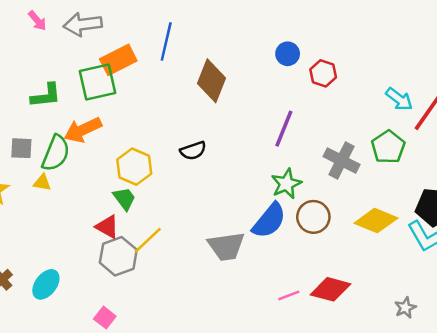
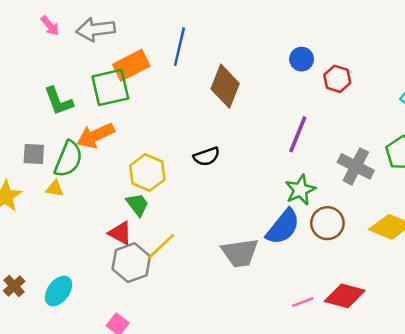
green L-shape: (46, 95) -> (59, 101), turned 76

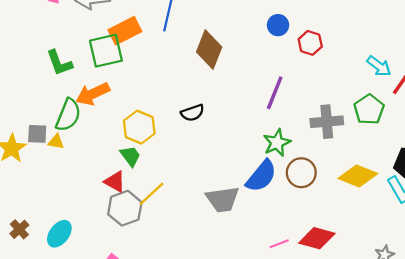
gray square: (34, 154) -> (37, 134), moved
gray cross: (356, 166) -> (327, 122), turned -32

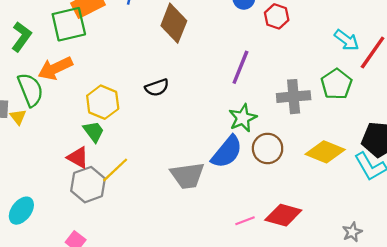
green L-shape: (59, 63) -> (21, 37), turned -124
green semicircle: (68, 115) -> (30, 90), turned -44
yellow triangle: (56, 142) -> (18, 117), turned 42

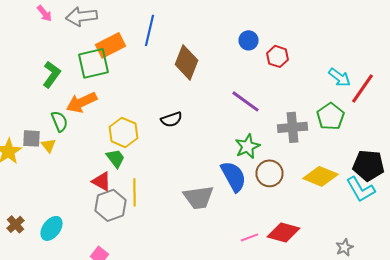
purple line: (240, 67) -> (246, 101), turned -76
green semicircle: (30, 90) -> (60, 121), size x0.7
blue semicircle: (227, 152) -> (234, 176), turned -68
yellow line: (115, 170) -> (134, 192), turned -48

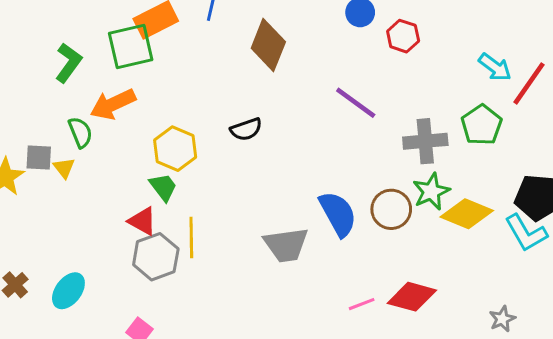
green star: (248, 146) -> (431, 192), moved

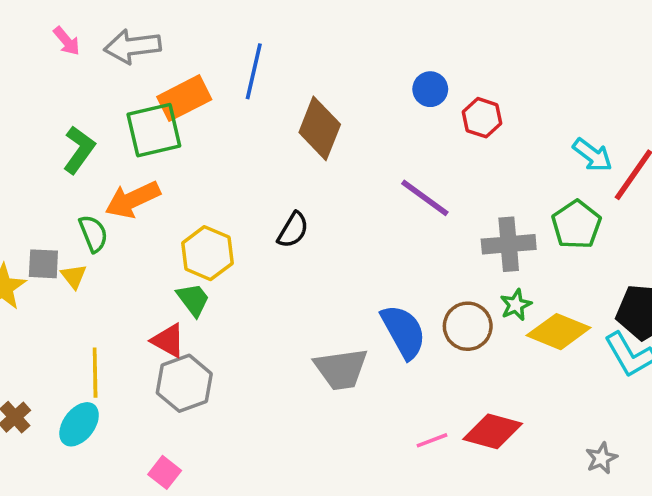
black semicircle: (246, 129) -> (293, 230), turned -40
green star: (431, 192) -> (516, 305), size x0.7
yellow line: (191, 237) -> (95, 373), moved

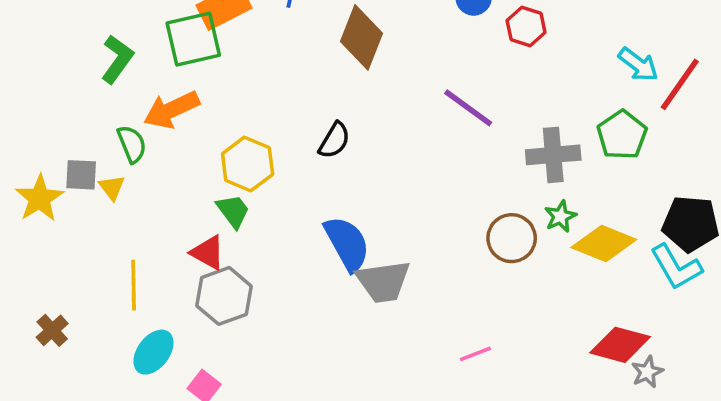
blue semicircle: (403, 332) -> (347, 244), moved
cyan ellipse: (79, 424) -> (153, 352), moved
red diamond: (493, 431) -> (620, 345), moved

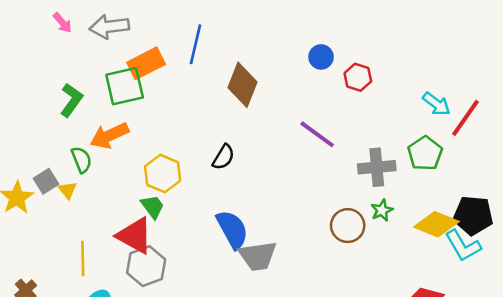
gray square: (81, 175) -> (46, 181), turned -35
yellow diamond: (604, 244) -> (436, 224), moved
red triangle: (208, 253) -> (135, 236), size x1.5

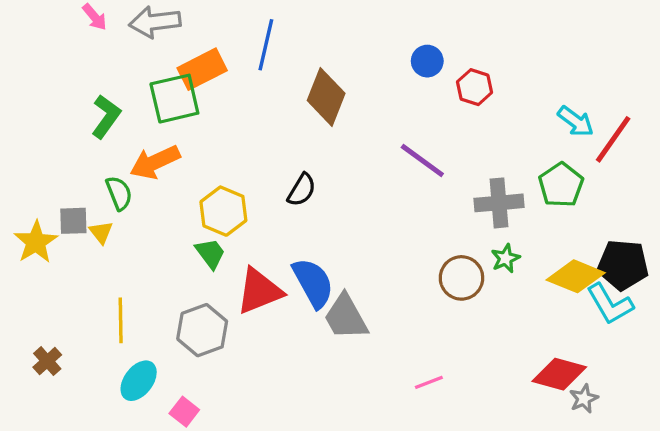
gray square: (46, 181) -> (73, 221), turned 30
red triangle: (135, 236) -> (259, 291), moved, turned -51
gray trapezoid: (258, 256) -> (346, 317), turned 69

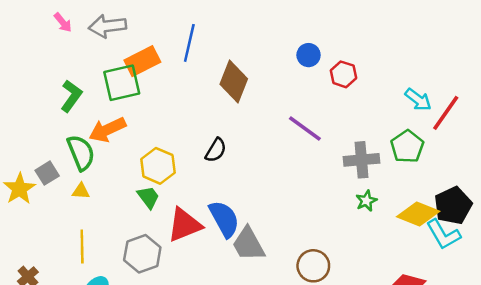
green semicircle: (119, 193) -> (81, 153), size x1.4
gray square: (73, 221) -> (47, 173), turned -30
yellow triangle: (101, 232) -> (81, 191), moved, turned -48
black pentagon: (623, 265) -> (453, 206), turned -30
brown circle: (461, 278) -> (313, 266), moved

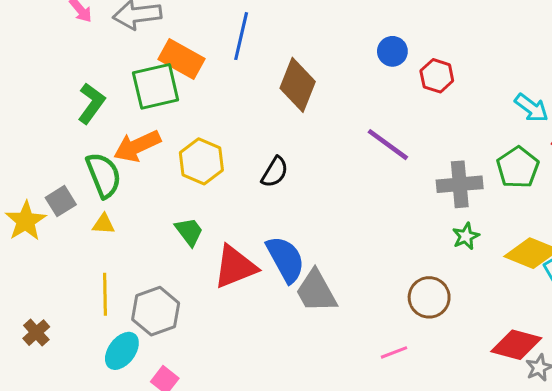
orange rectangle: (142, 61) -> (182, 59), turned 56
yellow hexagon: (158, 166) -> (201, 161), moved
gray hexagon: (142, 254) -> (156, 311), moved
brown circle: (313, 266) -> (429, 297), moved

